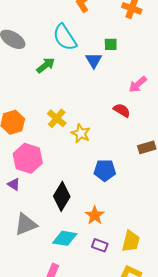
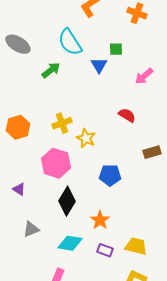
pink arrow: (138, 84) -> (144, 76), moved
yellow cross: (57, 118) -> (62, 123), turned 30
pink hexagon: (28, 158) -> (56, 163), moved
gray triangle: (26, 224) -> (31, 229), size x0.7
yellow trapezoid: (131, 241) -> (136, 246), turned -90

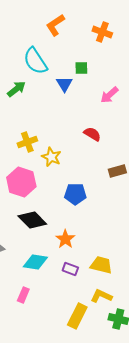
black diamond: (67, 201) -> (32, 220), turned -76

